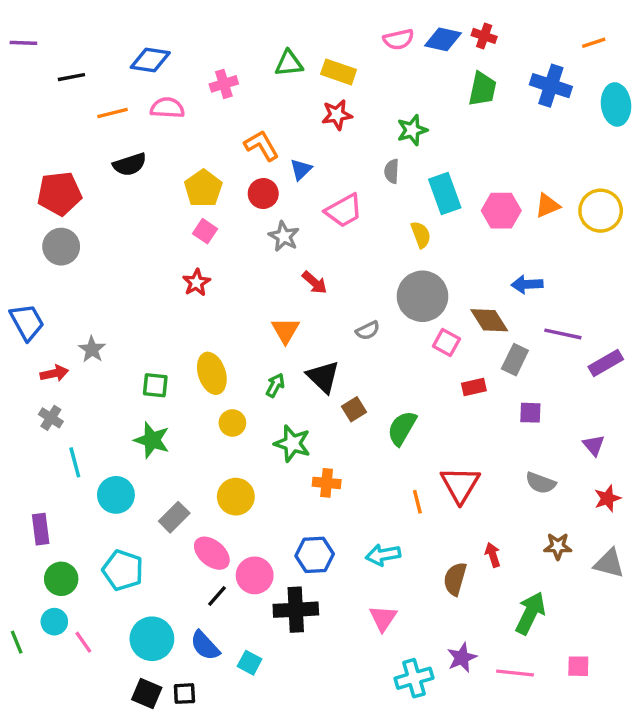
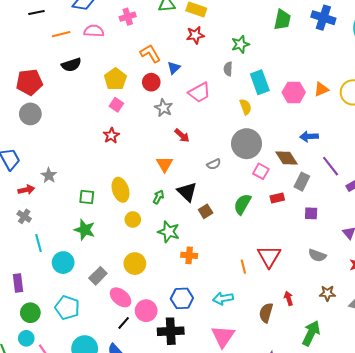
purple line: (563, 334) -> (331, 166), turned 40
green semicircle: (402, 428) -> (242, 204), moved
pink triangle: (383, 618) -> (223, 336), size x1.4

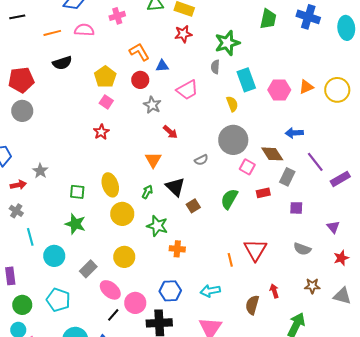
black line: (36, 13) -> (17, 17), moved
green star: (240, 44) -> (227, 43), size x1.4
blue triangle: (174, 68) -> (162, 66), turned 40
yellow circle: (133, 219) -> (122, 214), size x1.5

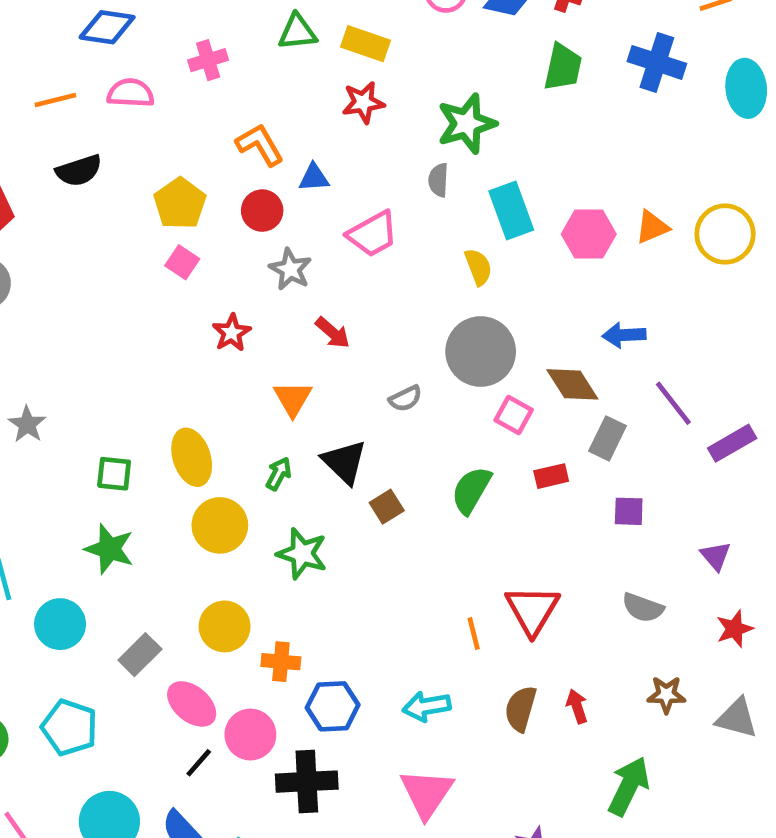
red star: (101, 132) -> (232, 333), moved
orange cross: (177, 249) -> (281, 662), moved
brown semicircle: (252, 305) -> (521, 709), moved

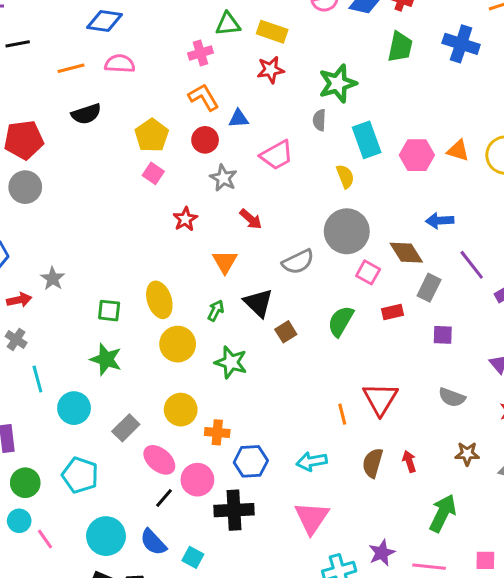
pink cross: (208, 60) -> (200, 53), moved
orange triangle: (652, 227) -> (458, 151), turned 40
gray semicircle: (405, 399) -> (298, 262), size x1.5

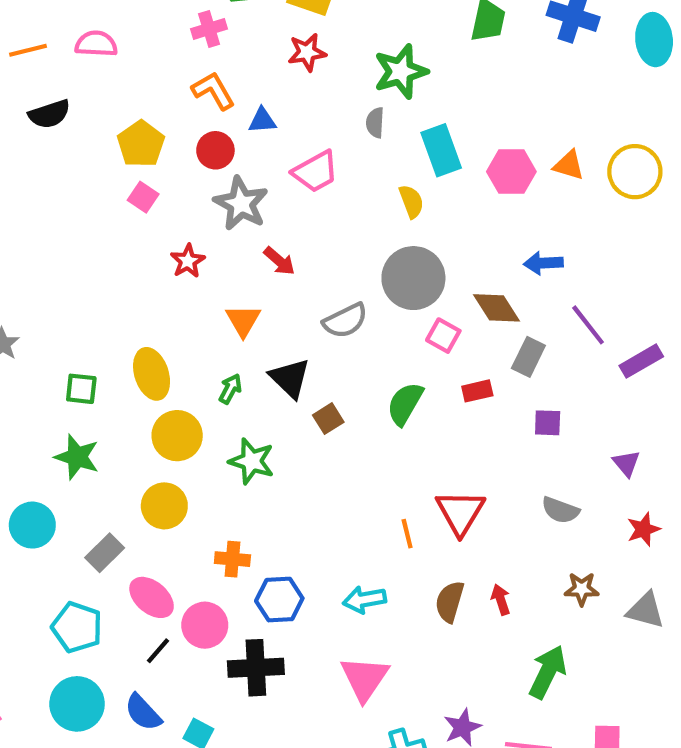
gray star: (223, 178) -> (241, 204), size x1.4
yellow circle: (181, 410) -> (164, 506), moved
cyan pentagon: (80, 475) -> (77, 627), moved

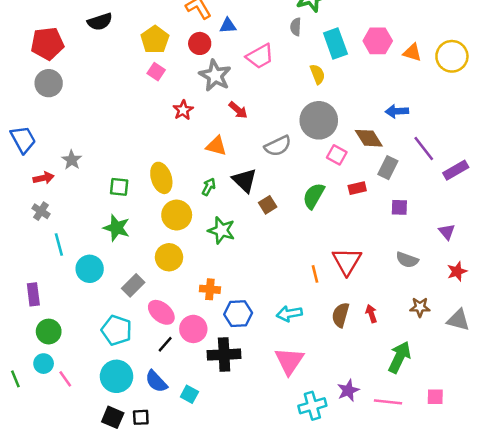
pink hexagon: (511, 172) -> (378, 41), moved
orange triangle: (243, 321) -> (216, 146), turned -45

